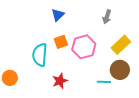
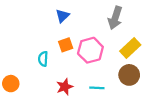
gray arrow: (107, 17) -> (115, 18), size x1.5
cyan semicircle: (40, 55) -> (43, 59), size x0.6
cyan line: (104, 82) -> (97, 88), moved

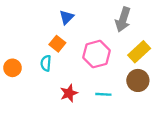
orange square: (66, 45) -> (57, 44), moved, turned -32
orange circle: (11, 84) -> (12, 68), moved

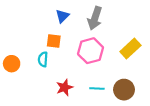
gray arrow: (123, 20) -> (95, 18), moved
orange square: (57, 44) -> (54, 41), turned -32
brown circle: (138, 80) -> (124, 90), moved

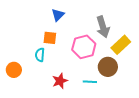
gray arrow: (95, 18) -> (103, 27), moved, turned -35
orange circle: (12, 64) -> (14, 70), moved
brown circle: (124, 90) -> (108, 67), moved

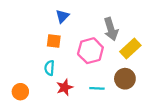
cyan semicircle: (40, 55) -> (49, 68), moved
brown circle: (108, 67) -> (125, 79), moved
orange circle: (14, 70) -> (20, 92), moved

